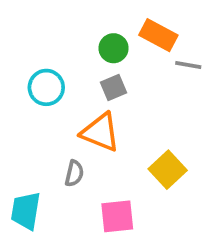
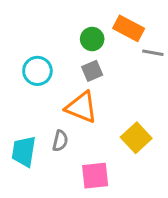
cyan trapezoid: (26, 211) -> (24, 151), moved

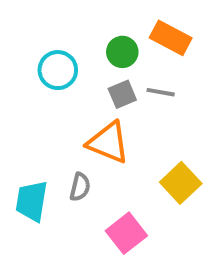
gray line: (153, 53) -> (161, 92), moved
cyan circle: (37, 71) -> (58, 70), moved
pink square: (95, 176) -> (126, 233), turned -32

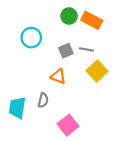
green circle: (122, 52) -> (69, 16), moved
orange triangle: (108, 143) -> (58, 76), size x0.7
yellow square: (181, 183) -> (97, 71), moved

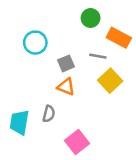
green circle: (69, 16) -> (91, 18), moved
orange rectangle: (92, 20) -> (119, 38), moved
gray square: (66, 51) -> (66, 63), moved

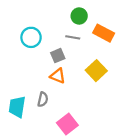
gray line: (98, 56) -> (73, 37), moved

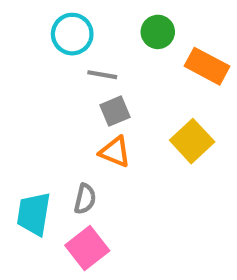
cyan circle: (31, 37) -> (72, 34), moved
gray line: (73, 37) -> (102, 75), moved
pink square: (67, 124) -> (87, 248), moved

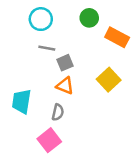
gray line: (102, 75) -> (47, 48), moved
gray semicircle: (85, 199) -> (58, 112), moved
cyan trapezoid: (34, 214) -> (21, 101), moved

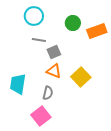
green circle: (89, 18) -> (73, 23), moved
orange rectangle: (117, 37) -> (97, 31), turned -48
yellow square: (109, 80) -> (81, 77), moved

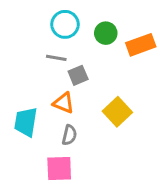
cyan circle: (34, 16) -> (65, 24), moved
orange triangle: (54, 71) -> (64, 103), moved
pink square: (41, 116) -> (59, 169), turned 36

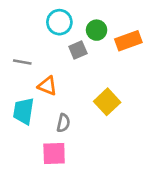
gray line: (56, 58) -> (22, 62), moved
gray square: (78, 75) -> (78, 50), moved
orange triangle: (64, 103) -> (47, 86), moved

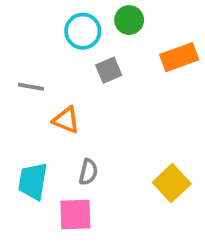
green circle: (97, 30) -> (129, 20), moved
yellow square: (107, 102) -> (172, 183), moved
cyan trapezoid: (24, 111) -> (33, 181), moved

